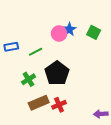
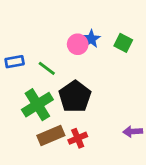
green line: (36, 52) -> (47, 68), turned 64
green cross: (28, 79) -> (37, 105), size x1.6
purple arrow: (101, 114) -> (133, 131), moved

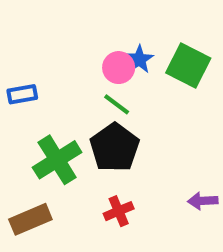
green square: (123, 43) -> (188, 66), size x1.5
green line: (47, 68) -> (117, 104), moved
brown rectangle: (51, 136) -> (30, 219), moved

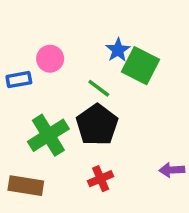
green square: (188, 66) -> (141, 66), moved
pink circle: (119, 68) -> (50, 59), moved
brown rectangle: (30, 219) -> (26, 186), turned 32

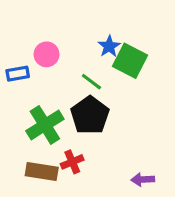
purple arrow: (172, 170) -> (143, 180), moved
red cross: (101, 179) -> (72, 162), moved
brown rectangle: (26, 186) -> (42, 172), moved

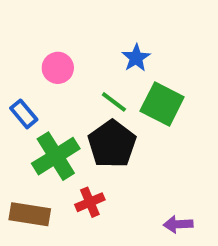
green square: (130, 61) -> (162, 104), moved
blue rectangle: (18, 74) -> (24, 114), moved, turned 60
brown rectangle: (42, 172) -> (30, 214), moved

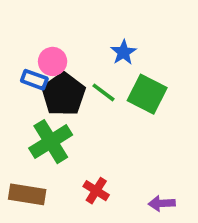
blue rectangle: (24, 114) -> (34, 80), moved, turned -30
black pentagon: (112, 144) -> (63, 94), moved
red cross: (90, 202) -> (96, 191), moved, turned -35

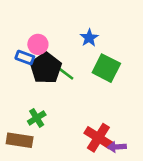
green line: (103, 92) -> (66, 73), moved
green cross: (51, 142) -> (37, 118), moved, size x0.6
red cross: (96, 191) -> (98, 138), moved, size x1.5

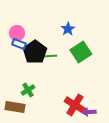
pink circle: (38, 44) -> (17, 33), moved
green square: (106, 68) -> (81, 52), turned 30
green line: (66, 73) -> (50, 56), turned -40

